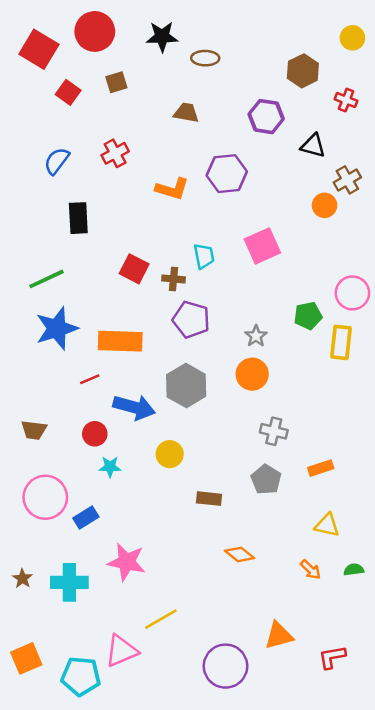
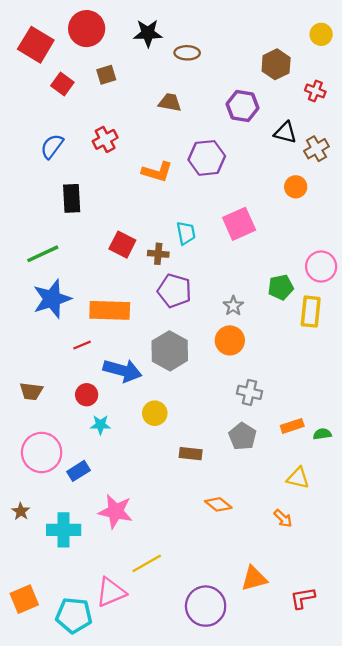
brown cross: (347, 180) -> (316, 149), moved
green semicircle: (354, 570) -> (322, 434), moved
brown star: (22, 578) -> (21, 511), moved

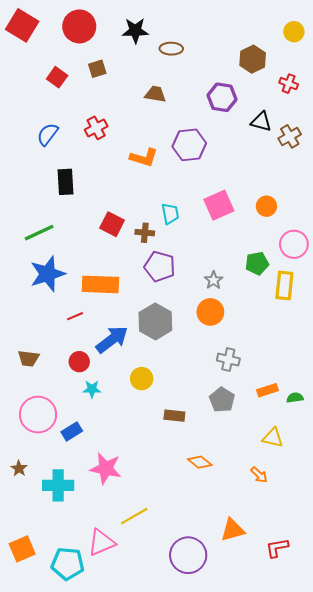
red square: (36, 45) -> (22, 25), moved
orange circle: (296, 187) -> (266, 206), moved
blue arrow: (122, 370) -> (112, 339), turned -52

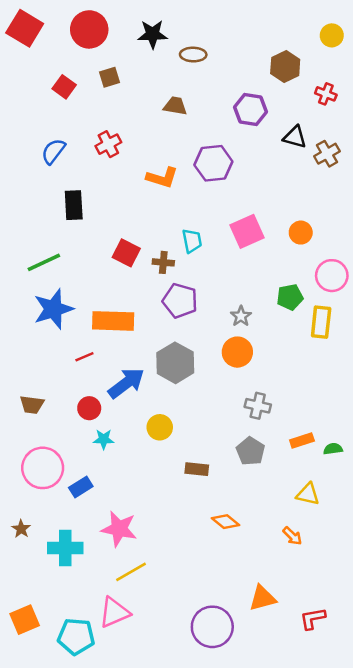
yellow line: (134, 516) -> (131, 572), moved

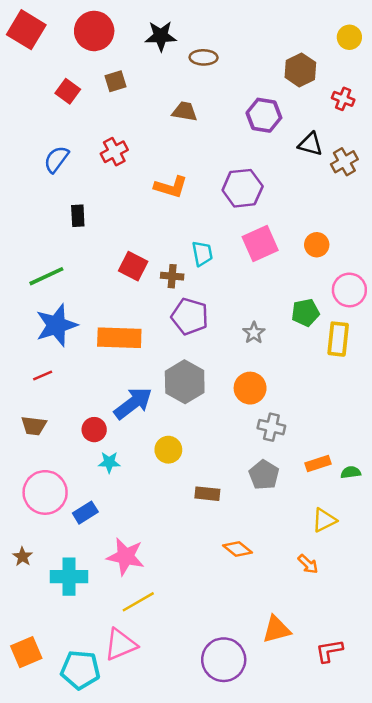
purple hexagon: (213, 163) -> (243, 188), moved
black rectangle: (74, 205) -> (78, 216), size x0.7
orange circle: (237, 352) -> (250, 388), moved
red line: (84, 357) -> (43, 376), moved
yellow triangle: (308, 494) -> (324, 520), turned -40

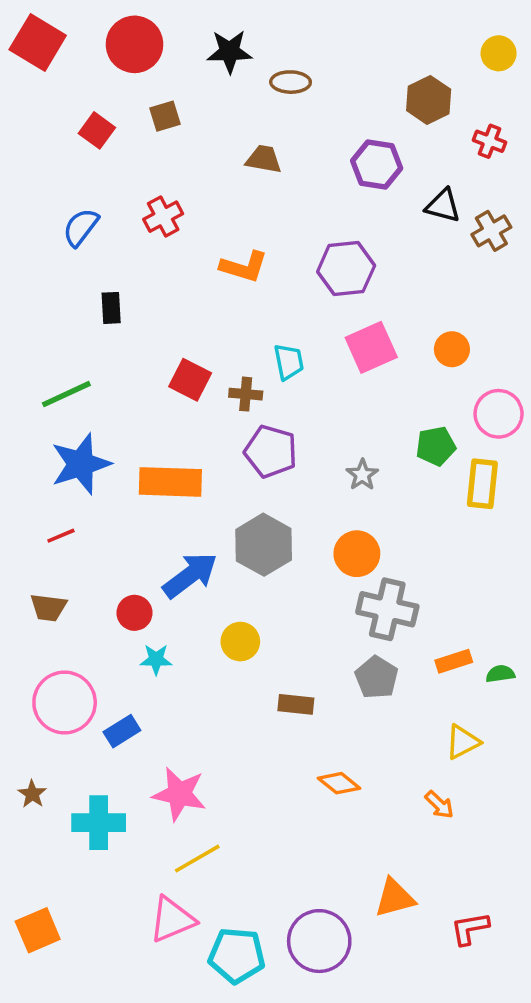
gray cross: (271, 427) -> (387, 609), size x1.5
cyan pentagon: (80, 670) -> (237, 955), moved

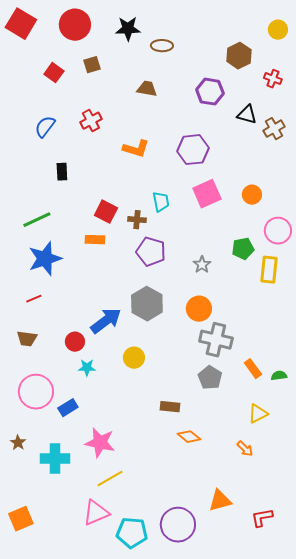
orange rectangle: (170, 482) -> (95, 240), moved, size x0.6
orange rectangle: (454, 661) -> (253, 369), turned 72
brown rectangle: (296, 704) -> (170, 407), moved

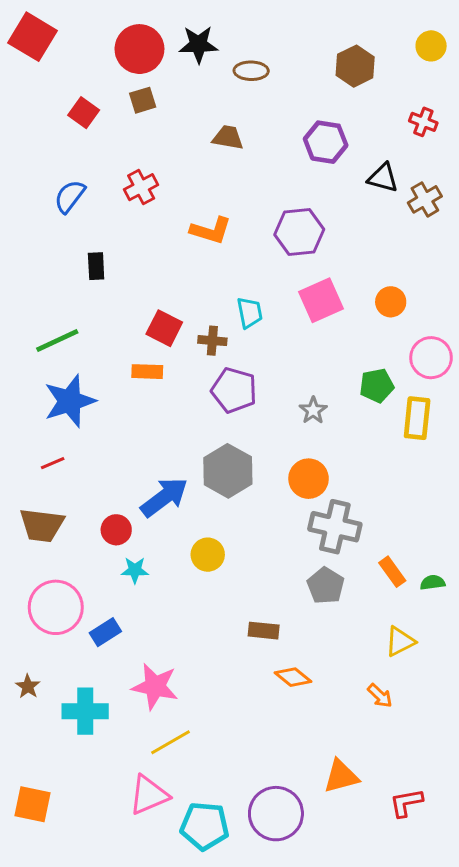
red circle: (75, 25) -> (139, 49), moved
brown hexagon: (239, 56) -> (355, 66), moved
brown trapezoid: (27, 339) -> (42, 525), size x1.4
orange square: (21, 519) -> (32, 804), turned 35

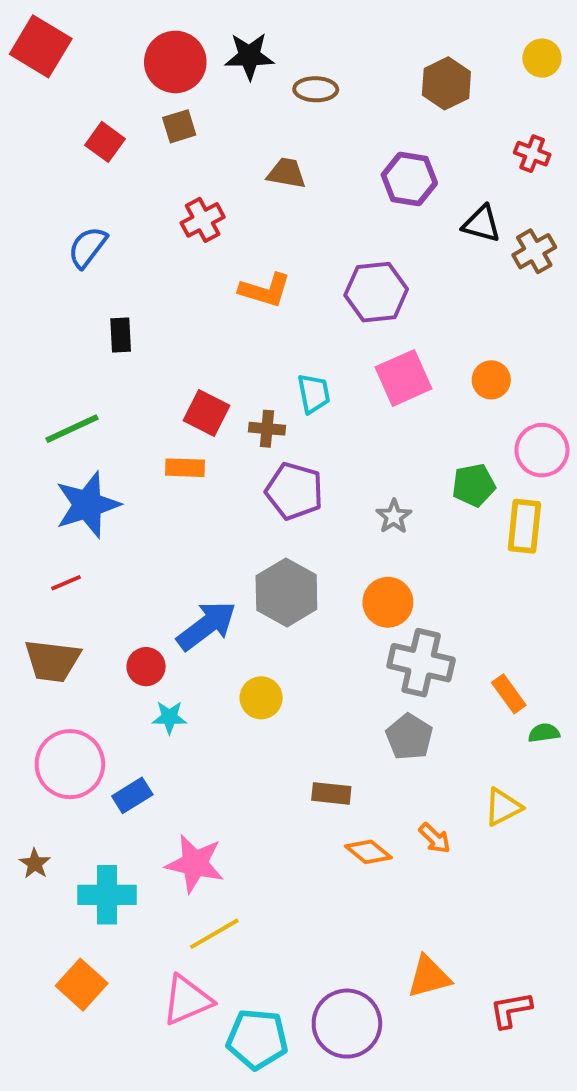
red cross: (141, 187) -> (203, 220), moved
orange rectangle: (392, 572) -> (509, 694), moved
orange arrow: (380, 696) -> (435, 838), moved
orange square: (32, 804) -> (82, 985), moved, turned 30

